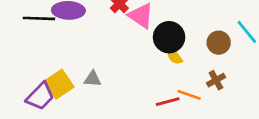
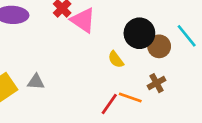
black circle: (169, 37) -> (139, 33), moved
red line: (168, 102) -> (109, 104), turned -40

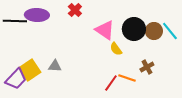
pink triangle: (83, 20) -> (105, 30), moved
brown circle: (159, 46) -> (154, 31), moved

